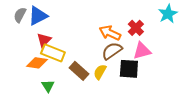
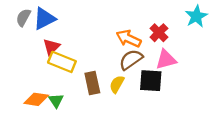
orange diamond: (37, 63) -> (36, 99), moved
brown rectangle: (79, 71) -> (92, 83), turned 36

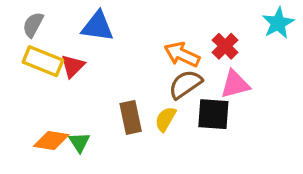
blue triangle: (44, 19) -> (98, 26), moved, turned 35
yellow rectangle: (62, 62) -> (43, 61), moved

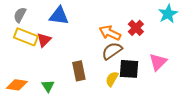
pink triangle: (235, 84) -> (158, 62), moved, turned -30
yellow semicircle: (165, 119) -> (112, 79), moved
orange diamond: (51, 141) -> (17, 85), moved

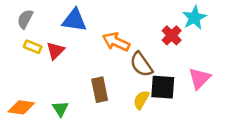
cyan star: (168, 14) -> (194, 18), moved
orange arrow: (110, 33) -> (116, 42), moved
yellow rectangle: (26, 37) -> (33, 47), size x0.6
brown semicircle: (112, 51) -> (141, 64), turned -90

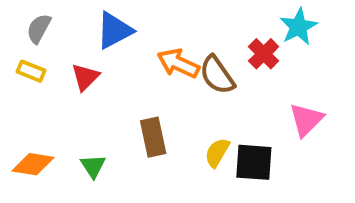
blue triangle: (74, 20) -> (114, 31), turned -36
yellow rectangle: (33, 47) -> (31, 71), moved
brown semicircle: (141, 64) -> (217, 75), moved
black square: (163, 87) -> (254, 162), moved

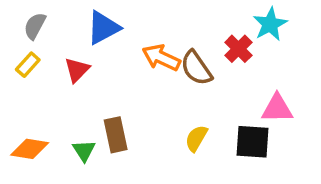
yellow rectangle: (31, 71) -> (28, 65), turned -70
pink triangle: (306, 120) -> (277, 108), turned 44
brown rectangle: (153, 137) -> (116, 135), moved
black square: (254, 162) -> (253, 142), moved

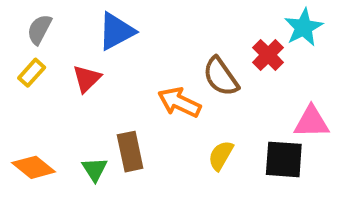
orange arrow: (161, 58) -> (179, 102), moved
orange diamond: (30, 149) -> (34, 167), turned 30

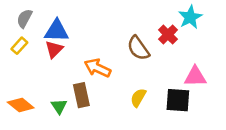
blue triangle: (116, 31) -> (57, 31), moved, turned 30
orange arrow: (179, 102) -> (97, 68), moved

